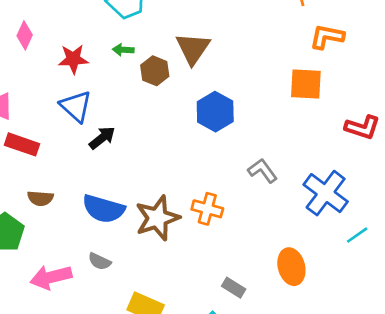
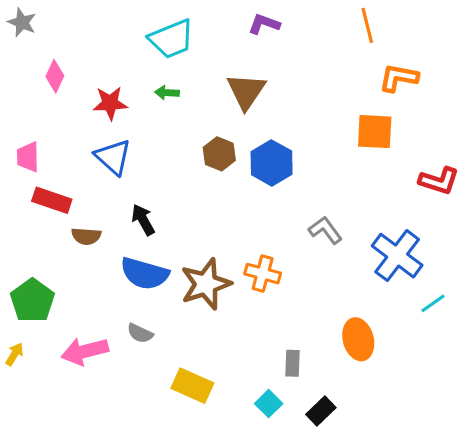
brown hexagon: (155, 71) -> (219, 154), moved
black arrow: (102, 138) -> (143, 220), moved, turned -80
brown semicircle: (40, 198) -> (86, 236), moved
gray rectangle: (234, 288) -> (292, 363), turned 60

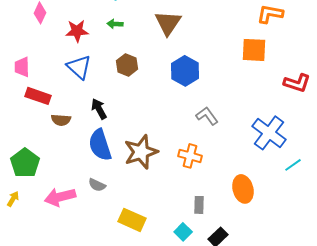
brown hexagon: (219, 154) -> (127, 65), moved
gray L-shape: (325, 230) -> (207, 116), moved
blue semicircle: (145, 274) -> (100, 145), turned 56
orange cross: (263, 274) -> (190, 156), moved

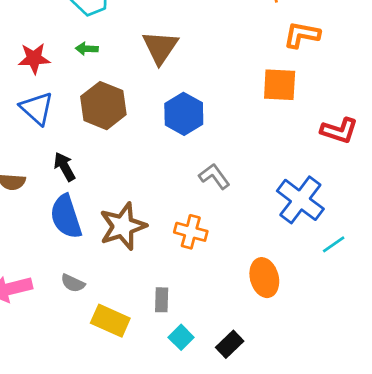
brown hexagon: (127, 65) -> (103, 106), size x1.5
gray semicircle: (97, 185) -> (73, 283), moved
gray rectangle: (199, 205) -> (162, 300), moved

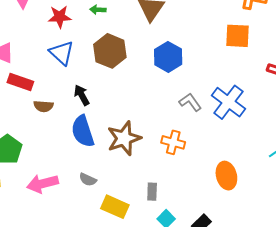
blue cross: (300, 200) -> (228, 102), moved

